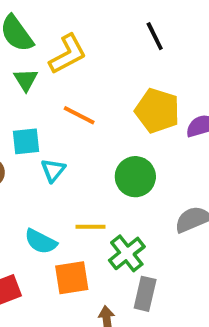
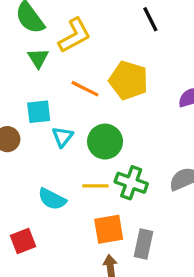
yellow pentagon: (157, 111) -> (128, 80), moved
green circle: (135, 177) -> (105, 142), moved
green cross: (127, 253) -> (131, 183), moved, turned -32
orange square: (72, 278) -> (109, 229), moved

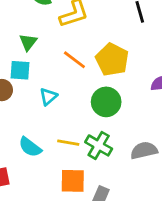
green triangle: (38, 58) -> (28, 42), moved
cyan square: (39, 112) -> (20, 70), moved
green circle: (105, 142) -> (106, 102), moved

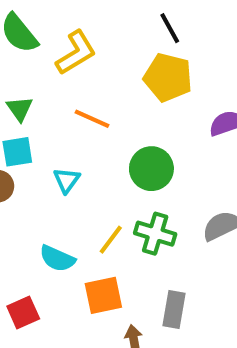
yellow pentagon: (112, 60) -> (168, 77), moved
yellow line: (68, 143) -> (111, 240), turned -50
orange square: (73, 181) -> (103, 295), moved

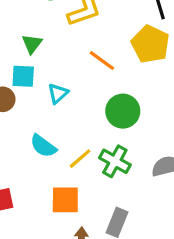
orange line: (92, 119) -> (102, 61), moved
cyan triangle: (67, 180) -> (58, 93), moved
cyan semicircle: (57, 259) -> (43, 146), moved

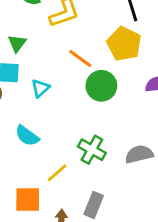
green circle: (123, 111) -> (101, 86), moved
yellow line: (80, 159) -> (57, 173), moved
orange square: (65, 200) -> (28, 200), moved

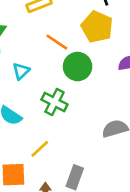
green cross: (92, 150) -> (54, 102), moved

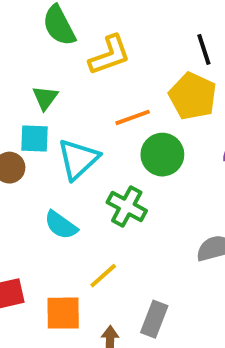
orange line: (57, 42) -> (133, 117), turned -55
cyan triangle: (21, 71) -> (78, 159), size x1.6

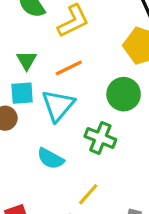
orange line: (133, 117) -> (69, 68), moved

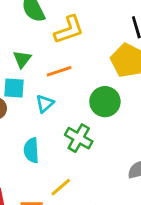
cyan triangle: (58, 105) -> (45, 104), size x0.6
cyan semicircle: (51, 159) -> (31, 150), turned 50

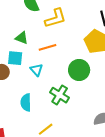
green triangle: (22, 59) -> (22, 38), turned -48
cyan triangle: (45, 104) -> (36, 70), turned -32

